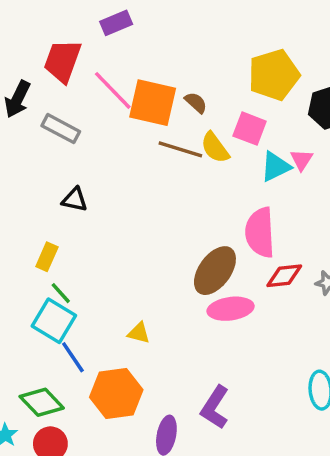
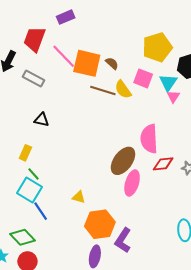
cyan triangle: (276, 167) -> (168, 82), moved, turned -30
pink ellipse: (231, 309) -> (132, 183), turned -65
orange hexagon: (116, 394) -> (100, 224), moved

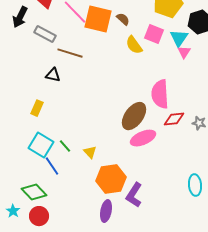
brown line: (103, 90) -> (70, 53), moved
green line: (34, 174) -> (65, 146), moved
pink ellipse: (132, 183) -> (143, 138), turned 50
yellow triangle: (79, 197) -> (90, 152), turned 32

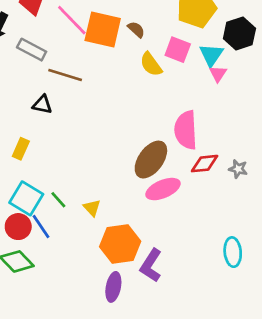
red circle: (39, 216) -> (18, 227), moved

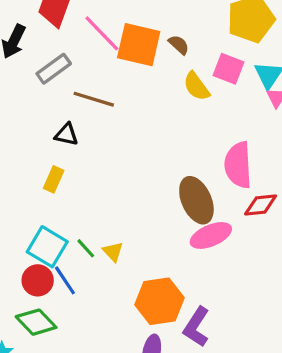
gray rectangle: (32, 50) -> (54, 69), turned -64
yellow rectangle: (21, 149) -> (54, 179), moved
brown ellipse: (151, 160) -> (196, 200), turned -60
yellow triangle: (92, 208) -> (113, 252), moved

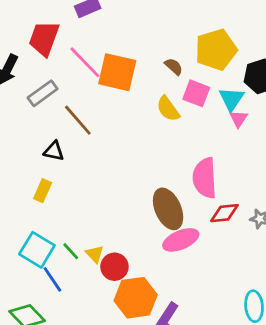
brown semicircle: (179, 45) -> (174, 67), moved
brown line: (94, 99) -> (78, 120), turned 32
red circle: (38, 280) -> (114, 267), moved

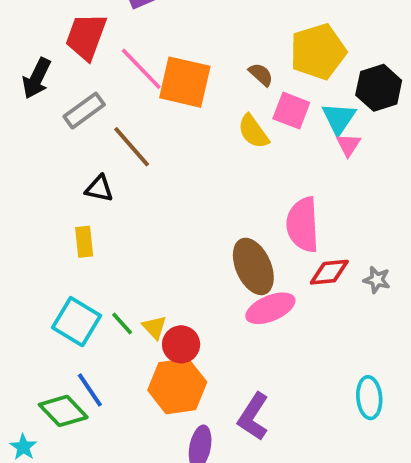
yellow rectangle: (43, 191) -> (84, 242), turned -30
blue line: (52, 279) -> (90, 390), moved
orange hexagon: (136, 298) -> (177, 386), moved

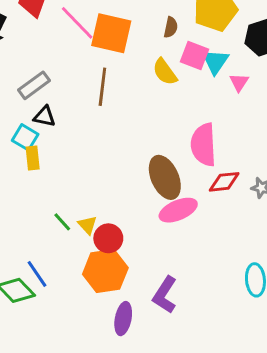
brown semicircle: (261, 74) -> (171, 27), turned 60
gray rectangle: (84, 111) -> (34, 85), moved
cyan triangle: (339, 118) -> (215, 61), moved
brown line: (132, 147) -> (102, 87), moved, turned 48
cyan square: (77, 322) -> (25, 137), moved, size x0.7

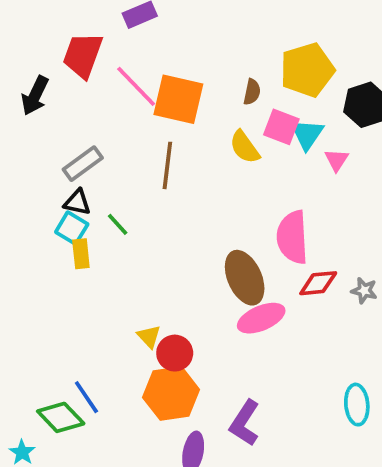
black triangle: (44, 116) -> (77, 202), moved
green line: (62, 222) -> (118, 224), moved

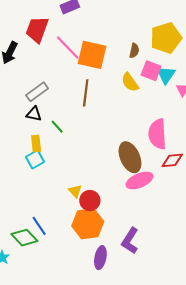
cyan square: (72, 228) -> (35, 159), moved, turned 30

